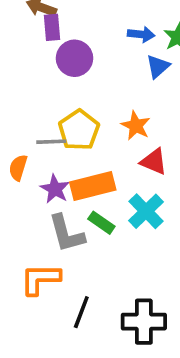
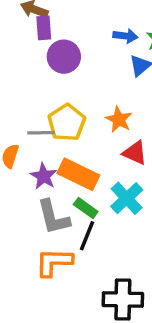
orange rectangle: (93, 186) -> (78, 174), turned 39
orange L-shape: (40, 279) -> (54, 262), moved
black line: (81, 312) -> (87, 236), moved

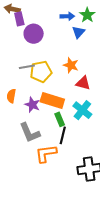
yellow pentagon: (67, 123) -> (41, 72), turned 30
gray line: (41, 133) -> (27, 67), moved
green rectangle: (86, 208) -> (60, 119), turned 40
gray L-shape: (53, 217) -> (30, 133), moved

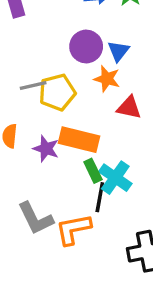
blue triangle: (79, 32) -> (118, 51), moved
purple circle: (34, 34) -> (86, 47), moved
cyan cross: (82, 110) -> (115, 178), moved
gray L-shape: (30, 133) -> (36, 218), moved

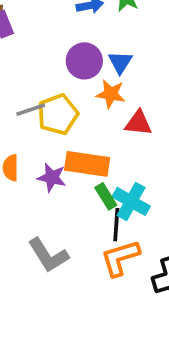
orange L-shape: (73, 229) -> (120, 258), moved

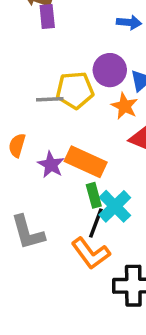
yellow pentagon: (58, 114) -> (75, 90), moved
orange L-shape: (120, 258) -> (91, 253), turned -126

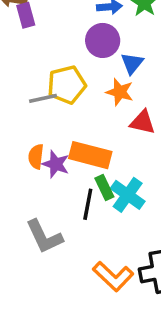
purple circle: (110, 70) -> (103, 40), moved
orange semicircle: (17, 145) -> (36, 157), moved
black line: (96, 223) -> (88, 204), moved
orange L-shape: (91, 253) -> (113, 276), moved

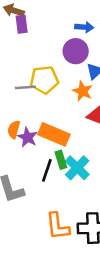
orange L-shape: (113, 276) -> (58, 226), turned 32

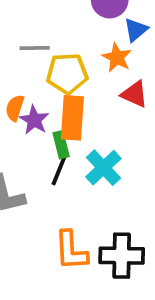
yellow pentagon: (44, 80) -> (67, 73), moved
orange rectangle: (54, 134) -> (72, 118), turned 68
green rectangle: (61, 160) -> (61, 145), moved

